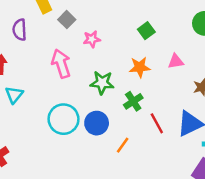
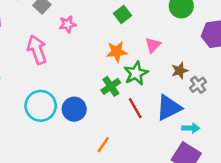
pink triangle: (176, 61) -> (153, 45), turned -35
green star: (102, 83) -> (136, 73), moved, turned -30
orange line: (123, 145) -> (103, 145), moved

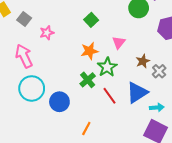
cyan circle: (41, 106) -> (32, 88), moved

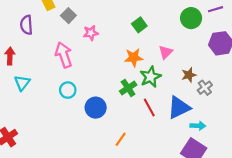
cyan circle: (32, 88) -> (68, 90), size x0.6

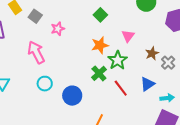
blue triangle: (179, 107) -> (147, 84), size x0.7

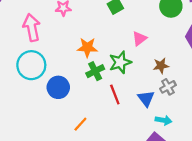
orange star: (100, 45) -> (87, 47), moved
gray cross: (168, 63) -> (168, 87), moved
cyan circle: (45, 84) -> (31, 65), size x1.6
blue triangle: (147, 84) -> (146, 98), turned -49

